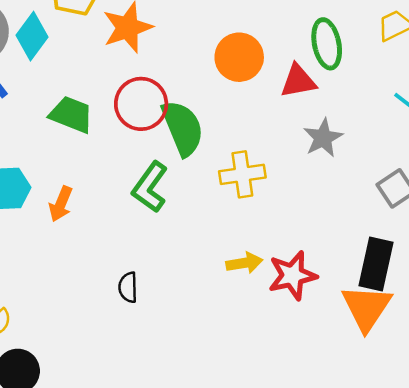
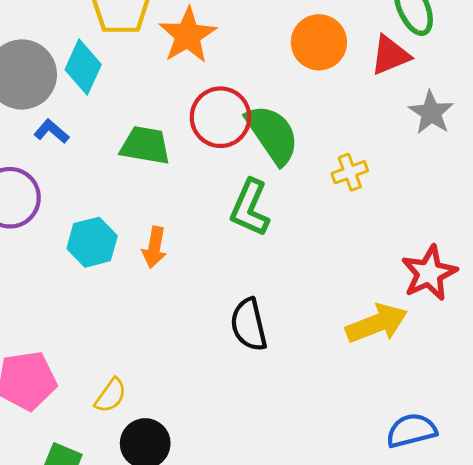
yellow cross: (242, 174) -> (350, 172), size x0.7
yellow arrow: (244, 263) -> (377, 323), moved, size x1.5
black semicircle: (128, 287) -> (249, 325), size x1.5

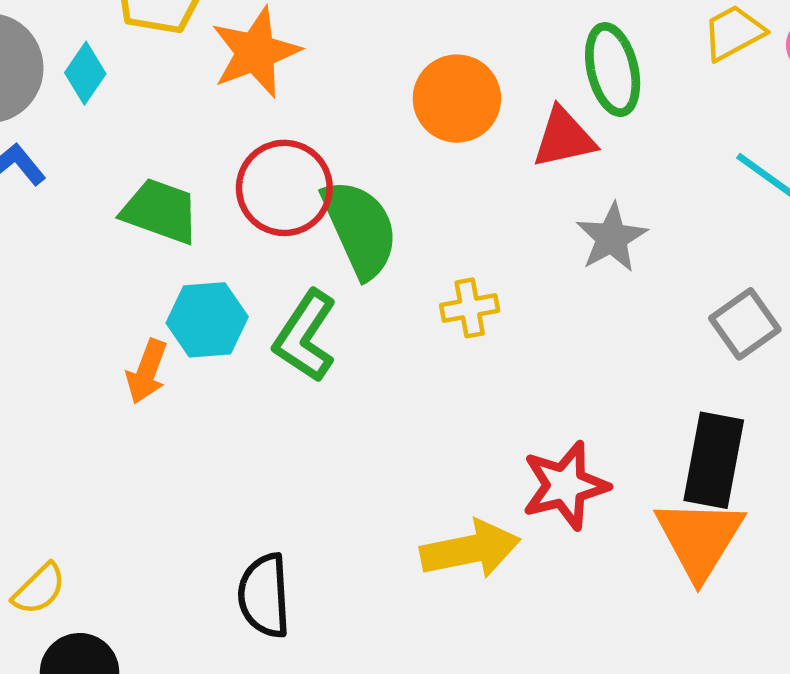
cyan diamond: (83, 67) -> (85, 73), size x0.7
cyan hexagon: (92, 242) -> (207, 320), moved
black semicircle: (249, 325) -> (264, 596), moved

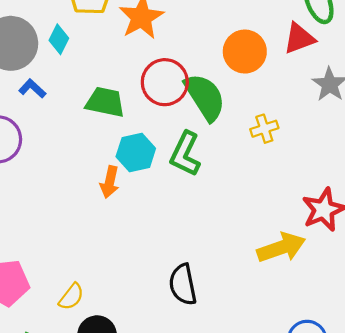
orange circle: (457, 99) -> (245, 52), moved

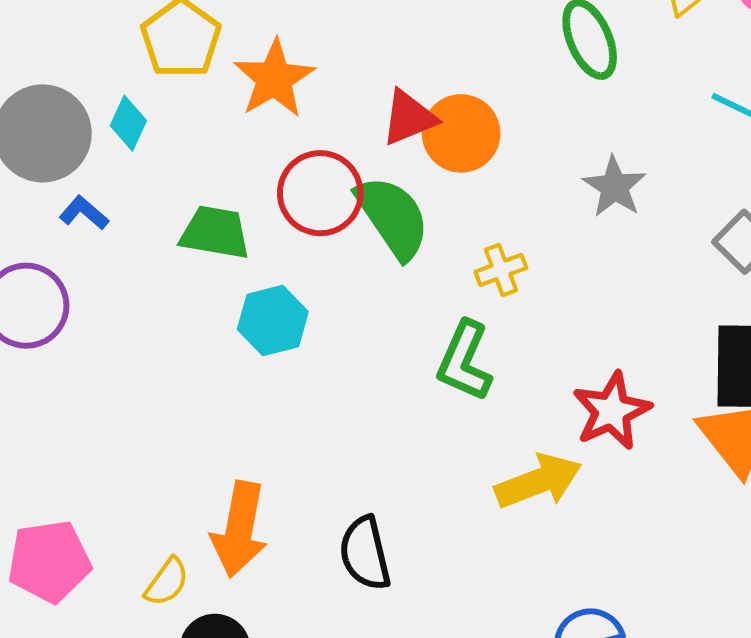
red triangle: (299, 38) -> (409, 118), moved
green L-shape: (185, 154) -> (464, 361), moved
orange arrow: (110, 182) -> (239, 529), moved, size x1.6

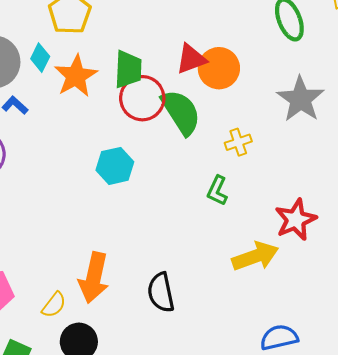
orange star: (274, 79) -> (76, 76), moved
gray star: (614, 187) -> (301, 99), size x1.4
green trapezoid: (215, 232) -> (128, 69), moved, turned 81
green L-shape: (464, 361) -> (217, 191), size x0.7

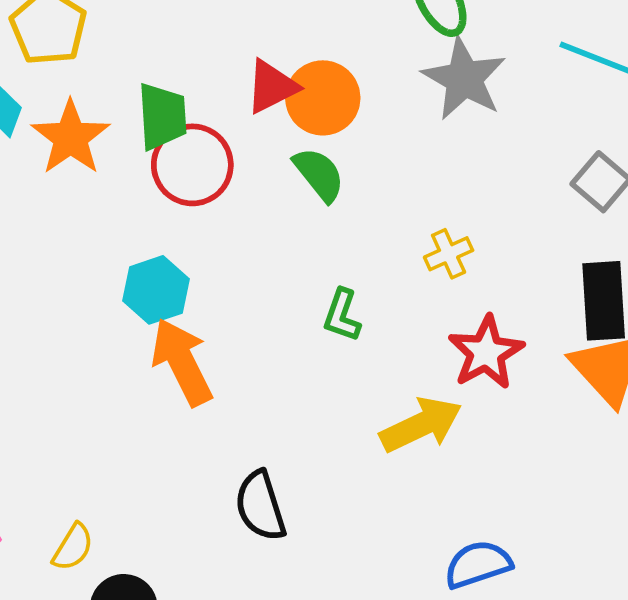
gray star: (301, 99) -> (464, 79), moved
green semicircle: (181, 112) -> (319, 174), moved, size x0.7
yellow cross: (238, 142) -> (449, 254), moved
orange arrow: (94, 278) -> (182, 362), moved, turned 147

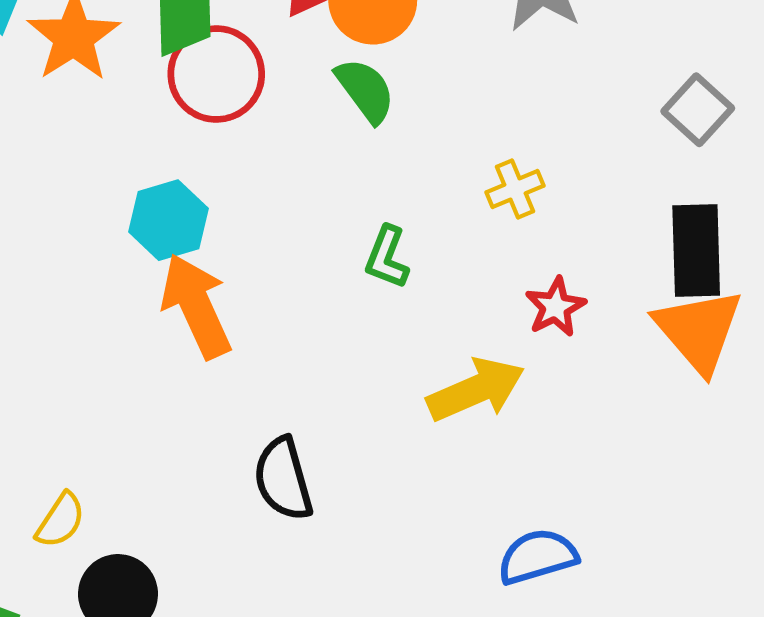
red star: (486, 353) -> (555, 307), size x0.7

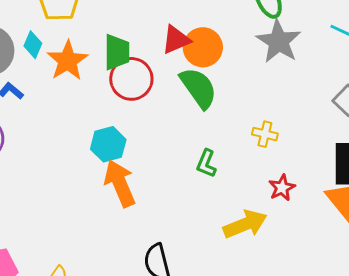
green semicircle: (365, 90) -> (198, 88), size x1.4
yellow cross: (515, 189) -> (265, 134), turned 35

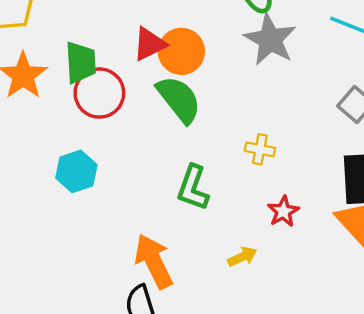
green L-shape: (206, 163) -> (193, 188), size x1.4
orange arrow: (120, 183) -> (154, 261), moved
yellow arrow: (245, 224) -> (242, 257), size x0.6

